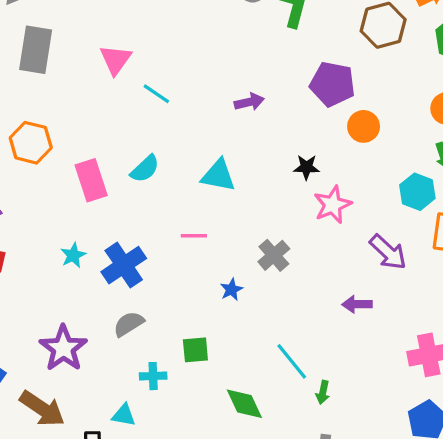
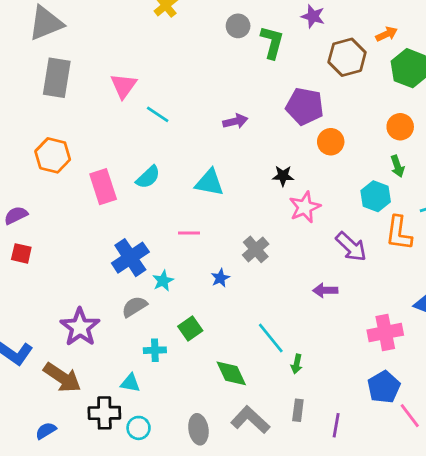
cyan star: (73, 255) -> (163, 281), moved
green square: (195, 350) -> (190, 328), turned -30

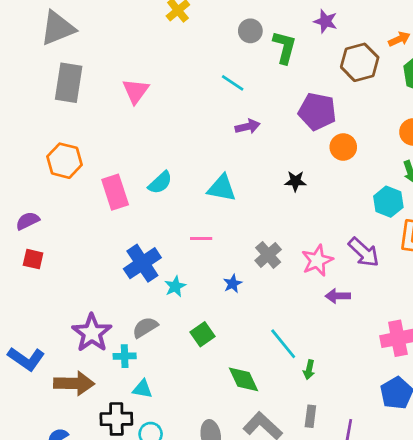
cyan line: (158, 114) -> (233, 83), moved
pink star: (305, 207) -> (317, 260), moved
gray semicircle: (134, 307) -> (145, 327), moved
cyan cross: (155, 350) -> (125, 356), moved
brown arrow: (62, 377) -> (74, 383), turned -33

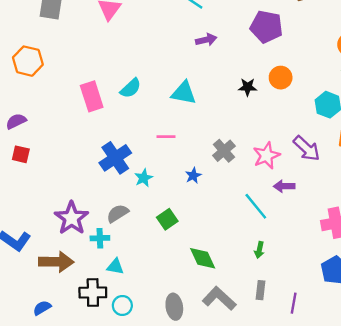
orange circle: (343, 147) -> (281, 78), moved
orange hexagon: (64, 161) -> (28, 61), moved
cyan line: (283, 344) -> (256, 206), moved

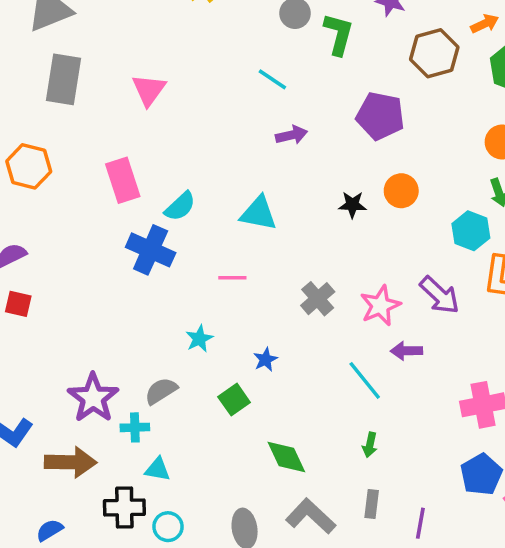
pink rectangle: (92, 96) -> (123, 180), moved
blue cross: (115, 158) -> (151, 250), moved, turned -32
blue star: (193, 176) -> (265, 360), moved

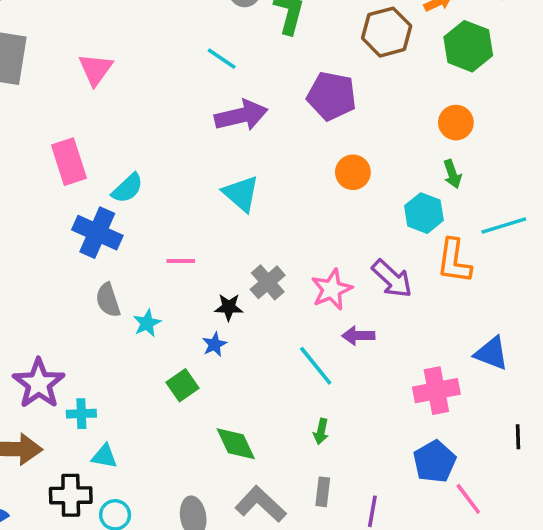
purple arrow: (292, 135) -> (241, 115), size x1.6
black star: (352, 205) -> (229, 307), moved
cyan triangle: (258, 213) -> (241, 194), moved, turned 30
gray semicircle: (161, 391) -> (108, 300), moved, turned -76

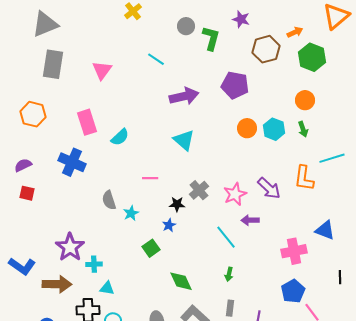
cyan line: (222, 59) -> (156, 59), moved
cyan hexagon: (424, 213) -> (274, 129), moved
blue cross: (97, 233) -> (72, 162), moved

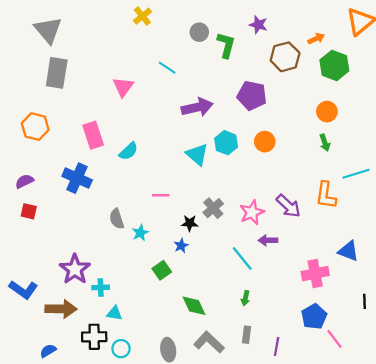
gray triangle: (45, 24) -> (48, 30), turned -48
pink triangle: (102, 70) -> (123, 87), moved
cyan hexagon: (274, 129) -> (226, 143), moved

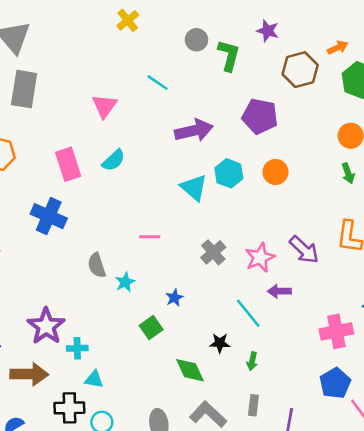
cyan semicircle: (129, 151) -> (113, 160), moved
black star: (190, 223) -> (220, 343), moved

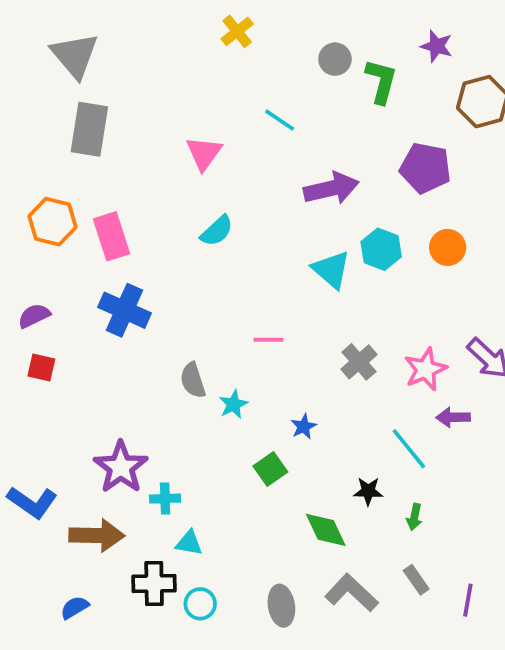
pink rectangle: (68, 164) -> (112, 236), moved
gray rectangle: (253, 405) -> (416, 580), turned -42

